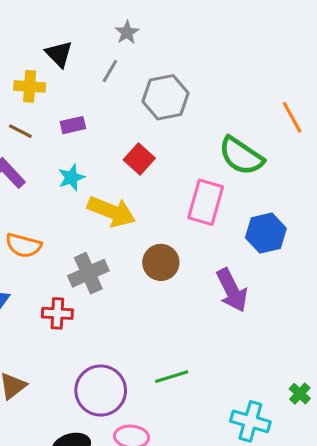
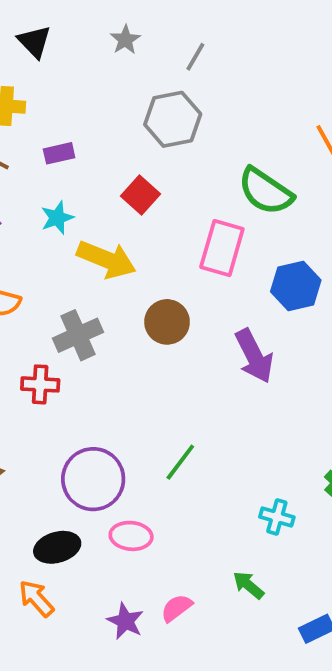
black triangle: (59, 54) -> (34, 42), moved
gray line: (110, 71) -> (195, 57), moved
green line: (172, 377) -> (180, 462), turned -36
cyan cross: (250, 421) -> (277, 517), size x0.7

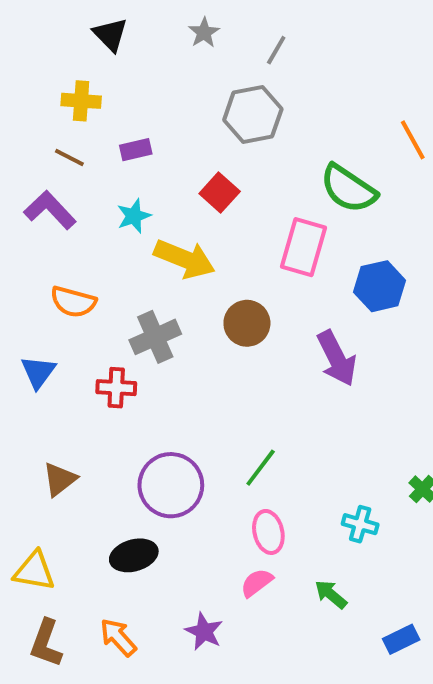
pink ellipse: (131, 536) -> (268, 532), moved, turned 72
orange arrow: (36, 598) -> (118, 637), moved
pink semicircle: (176, 608) -> (257, 583), moved

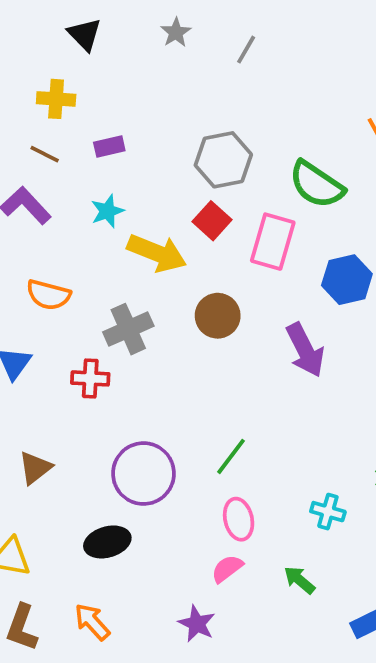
gray hexagon: (253, 115) -> (223, 160), moved
red square: (220, 193) -> (212, 221), moved
purple star: (204, 631) -> (197, 624), moved

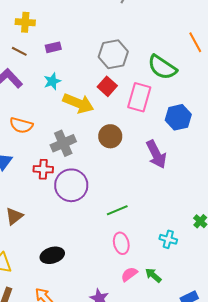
green line: (231, 456) -> (117, 210), turned 30
purple circle: (143, 474) -> (71, 185), moved
pink semicircle: (227, 569) -> (129, 274), moved

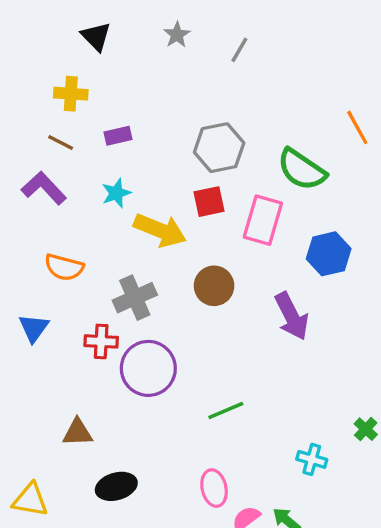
red square: (107, 86) -> (209, 202), turned 36
brown triangle: (14, 216) -> (78, 432), moved, turned 36
pink ellipse: (121, 243) -> (214, 488), moved

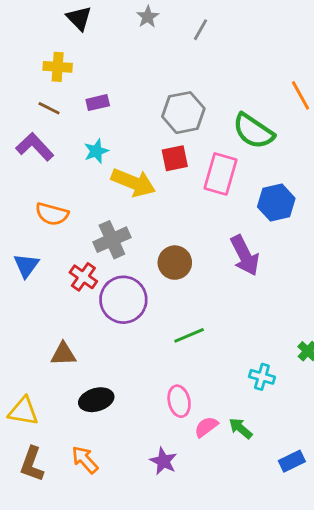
brown circle: (214, 286) -> (175, 263), moved
red cross: (101, 341) -> (83, 277), turned 32

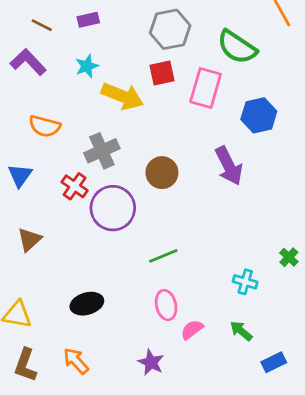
green line: (189, 335) -> (163, 256), moved
brown triangle: (63, 354) -> (30, 239), moved, turned -40
green arrow: (241, 428) -> (241, 331), moved

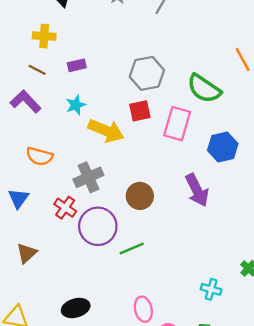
green line: (163, 256) -> (132, 248), moved

